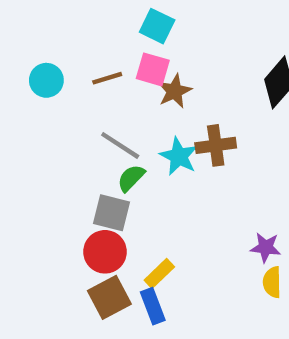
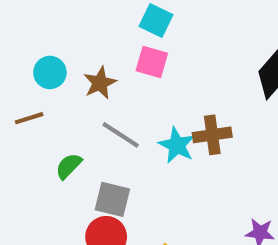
brown line: (107, 78) -> (29, 118), moved
brown star: (174, 91) -> (100, 83), moved
green semicircle: (131, 178) -> (69, 166), moved

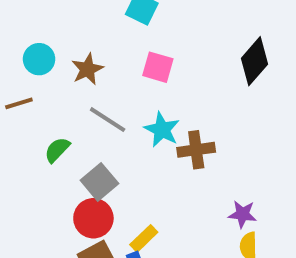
pink square: (152, 62) -> (158, 67), moved
brown cross: (212, 135) -> (196, 150), moved
gray square: (112, 199) -> (99, 182), turned 36

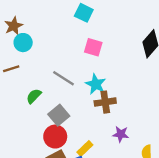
brown star: (87, 69) -> (14, 26), moved
brown cross: (196, 150) -> (105, 102), moved
purple star: (242, 214) -> (121, 134), moved

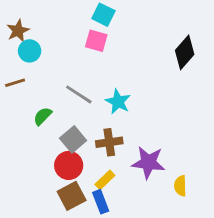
pink square: (93, 47) -> (96, 41), moved
brown cross: (105, 102) -> (109, 142), moved
purple star: (121, 134) -> (148, 163), size x1.6

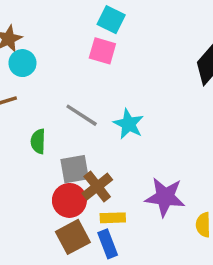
green semicircle: (43, 116) -> (38, 141), turned -42
gray square: (73, 139) -> (75, 169), turned 30
brown cross: (109, 142) -> (97, 187), moved, turned -30
yellow rectangle: (105, 180) -> (113, 218), turned 42

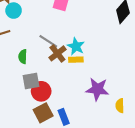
gray square: (75, 169) -> (31, 81), moved
brown cross: (97, 187) -> (57, 53), moved
yellow rectangle: (113, 218) -> (76, 60), moved

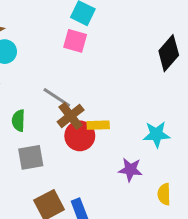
cyan star: (76, 46) -> (156, 134), moved, turned -30
purple star: (97, 89) -> (130, 170), size x0.7
red circle: (41, 91) -> (80, 136), moved

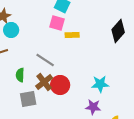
brown cross: (71, 116) -> (44, 82), moved
yellow rectangle: (98, 125) -> (72, 35), moved
cyan star: (156, 134) -> (100, 84), moved

